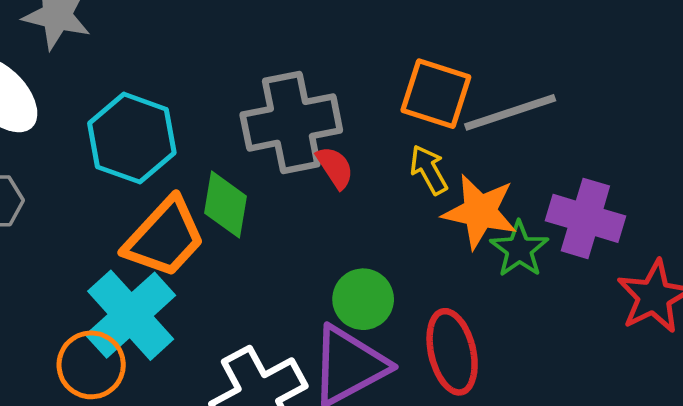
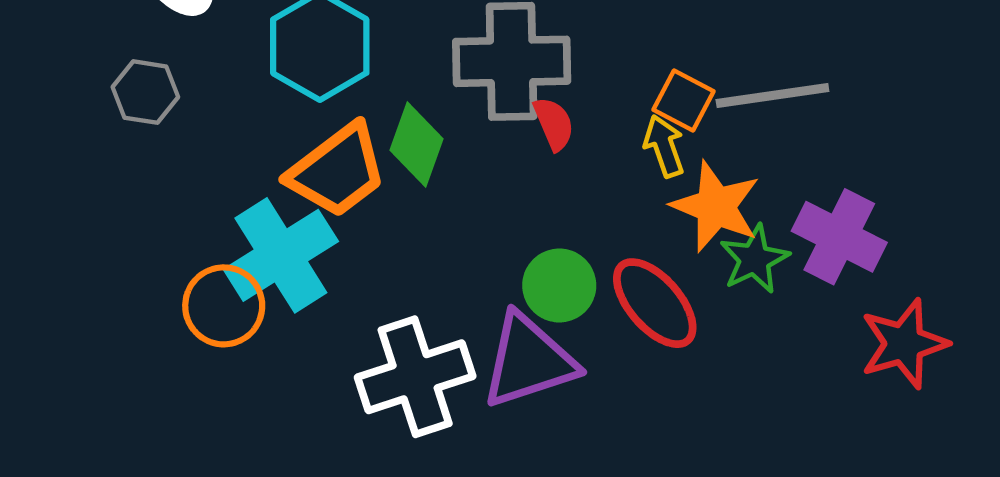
orange square: (436, 94) -> (684, 100), moved, size x0.7
red ellipse: (452, 352) -> (655, 303), moved, turned -38

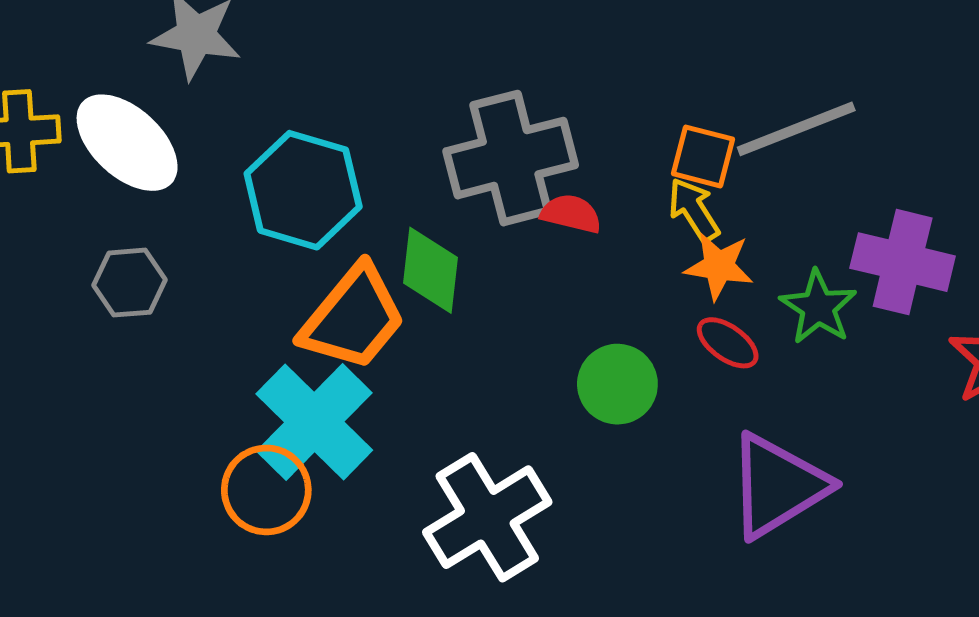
red semicircle: (554, 124) -> (571, 214), turned -40
orange star: (716, 207) -> (719, 266), moved, size x0.7
red ellipse: (655, 303) -> (728, 343), moved, size x0.6
purple triangle: (529, 361) -> (778, 486), moved

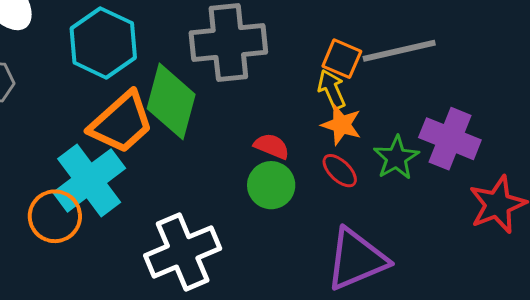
red semicircle: (571, 214) -> (272, 146), moved
green diamond: (430, 270) -> (171, 101), size x1.4

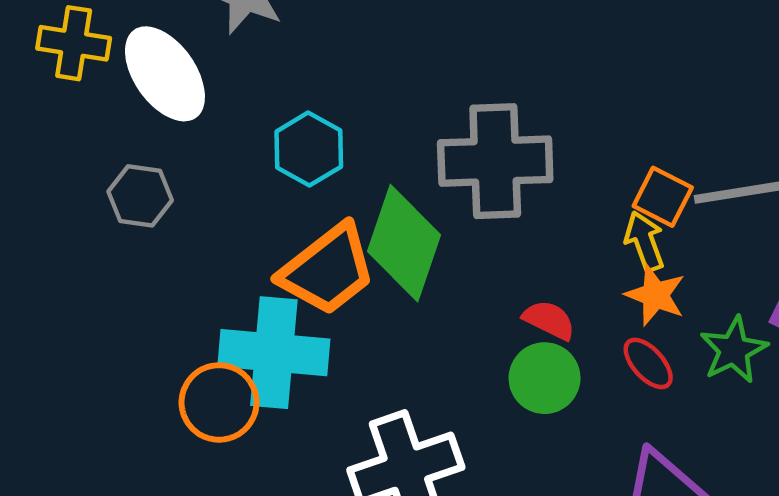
cyan hexagon: (103, 43) -> (309, 149), size x0.7
cyan cross: (89, 180) -> (274, 353), turned 38

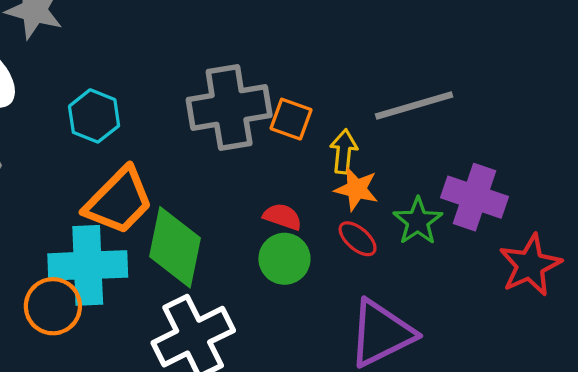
orange square: (663, 197) -> (291, 119), moved
yellow arrow: (644, 241) -> (344, 151), turned 33
green diamond: (404, 243) -> (175, 247), moved

